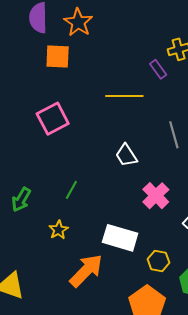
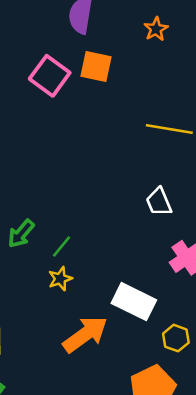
orange star: (78, 22) -> (156, 29), moved, size x0.7
pink square: (53, 119) -> (50, 76), moved, turned -36
green line: (71, 190) -> (61, 246), moved

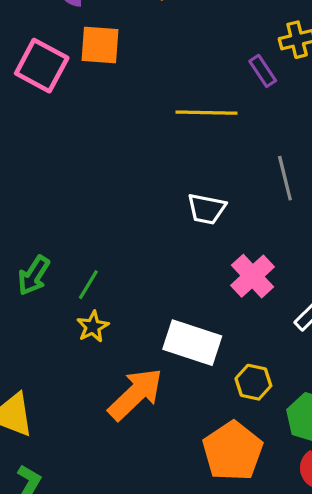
white trapezoid: (159, 202) -> (206, 209), turned -48

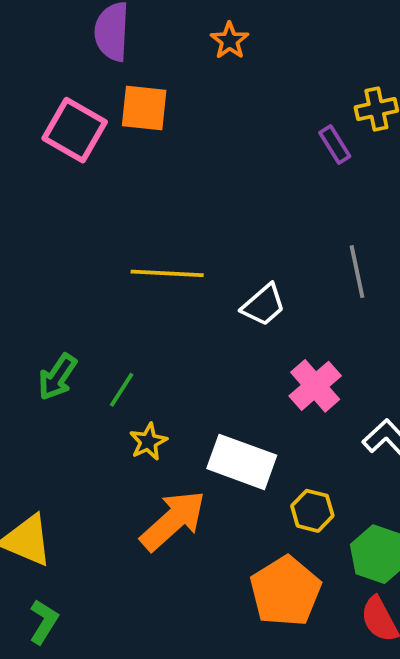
yellow line: (206, 113) -> (167, 273), moved
white trapezoid: (206, 209) -> (263, 305), turned -54
yellow star: (93, 327) -> (148, 442), moved

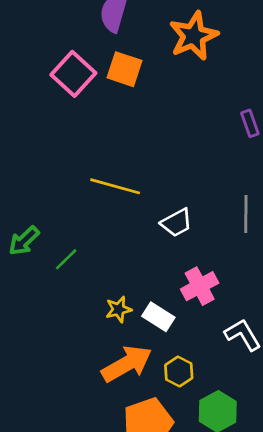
orange star: (230, 41) -> (193, 36), size x1.8
yellow star: (148, 442) -> (119, 309), moved
white rectangle: (242, 462) -> (158, 317), moved, size x0.7
orange arrow: (173, 521) -> (127, 364), moved

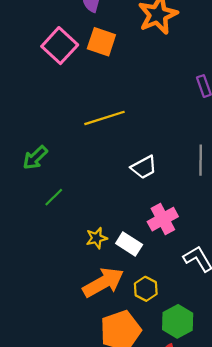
yellow line: (115, 186) -> (105, 118), moved, turned -33
green arrow: (24, 241) -> (35, 158), moved

